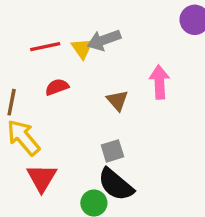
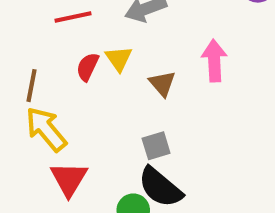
yellow triangle: (82, 48) -> (119, 59), moved
red semicircle: (57, 87) -> (88, 67), turned -45

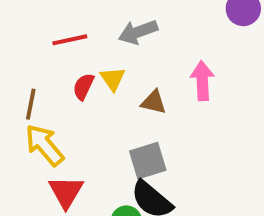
brown triangle: (162, 83) -> (154, 102), turned -36
gray square: (156, 146) -> (148, 161), size x1.4

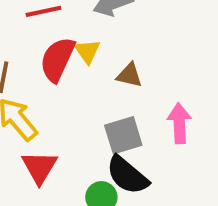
pink arrow: (202, 81) -> (179, 123), moved
red semicircle: (83, 87) -> (57, 59), size x1.6

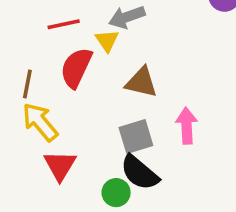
yellow triangle: (87, 51) -> (107, 41), moved
brown triangle: (129, 75) -> (141, 82), size x1.4

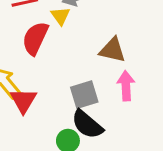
brown triangle: (141, 82) -> (112, 50), moved
red triangle: (60, 165) -> (23, 101), moved

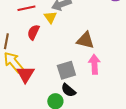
red semicircle: (35, 38) -> (33, 32), size x0.7
black semicircle: (87, 124) -> (68, 90), size x0.7

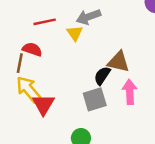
red semicircle: (33, 32) -> (32, 49), moved, turned 84
black semicircle: (68, 90) -> (102, 76), moved, turned 84

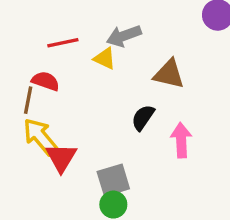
yellow triangle: (75, 33) -> (105, 58), turned -30
brown triangle: (118, 62) -> (169, 74), moved
gray square: (95, 99) -> (113, 180), moved

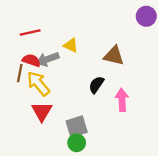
gray arrow: (124, 36) -> (48, 59), moved
red line: (63, 43) -> (30, 32), moved
yellow arrow: (40, 137) -> (38, 84), moved

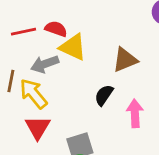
yellow triangle: (71, 45) -> (73, 47), size x1.5
brown triangle: (114, 56) -> (125, 60), turned -35
red semicircle: (31, 60) -> (56, 29), moved

